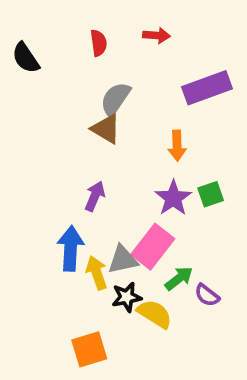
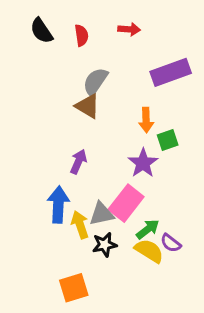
black semicircle: (26, 58) -> (41, 31), moved
green square: (211, 194) -> (168, 140), moved
yellow semicircle: (155, 314) -> (149, 251), moved

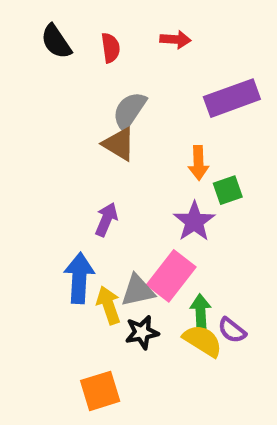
green arrow: (148, 229) -> (201, 311), turned -55

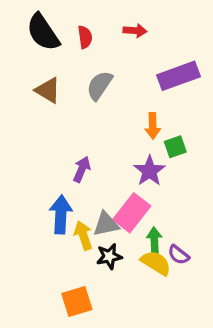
black semicircle: (56, 42) -> (43, 32), size x1.4
brown triangle: (119, 144) -> (48, 90), moved

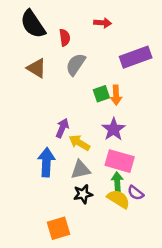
red semicircle: (85, 37) -> (65, 38), moved
green square: (175, 147) -> (101, 94), moved
pink rectangle: (132, 213) -> (120, 161), moved, turned 68
yellow arrow: (83, 235) -> (79, 143), moved, turned -40

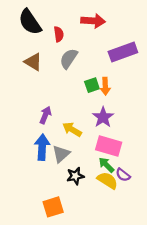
red arrow: (103, 23) -> (93, 21), size x1.5
purple arrow: (62, 128) -> (45, 115), moved
gray triangle: (81, 170) -> (61, 154), moved, turned -30
green arrow: (117, 182) -> (106, 165), turned -42

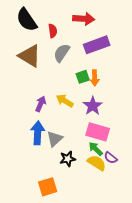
purple rectangle: (123, 52) -> (97, 45), moved
brown triangle: (33, 62) -> (30, 56), size x1.4
yellow arrow: (72, 129) -> (65, 101), moved

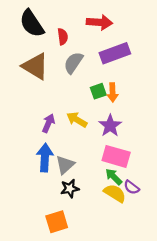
black star: (68, 159) -> (70, 188), moved

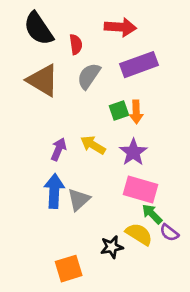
green arrow: (114, 177) -> (152, 214), moved
purple semicircle: (131, 187) -> (169, 233), moved
black star: (70, 188) -> (112, 247), moved

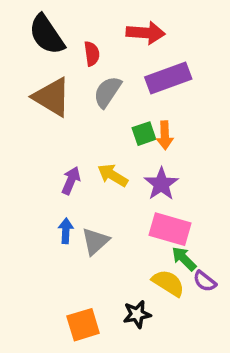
blue arrow: (54, 191) -> (66, 231), size x0.6
black star: (112, 247) -> (137, 314), moved

